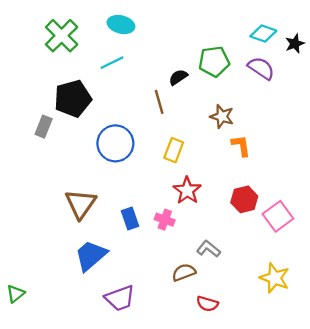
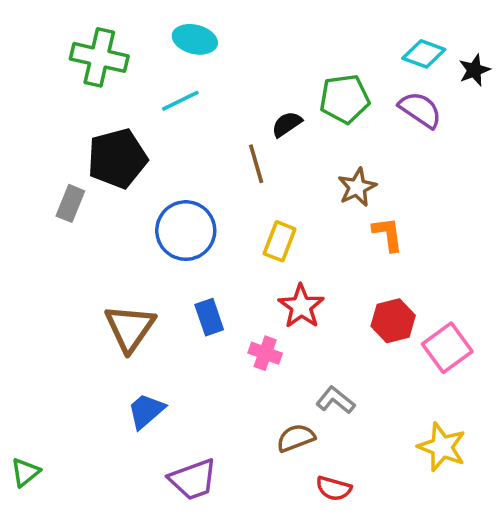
green cross: (62, 36) -> (99, 57), turned -32
brown star: (222, 116) -> (357, 187), turned 30
blue rectangle: (130, 219) -> (209, 317), moved
blue trapezoid: (91, 256) -> (146, 411), size x0.7

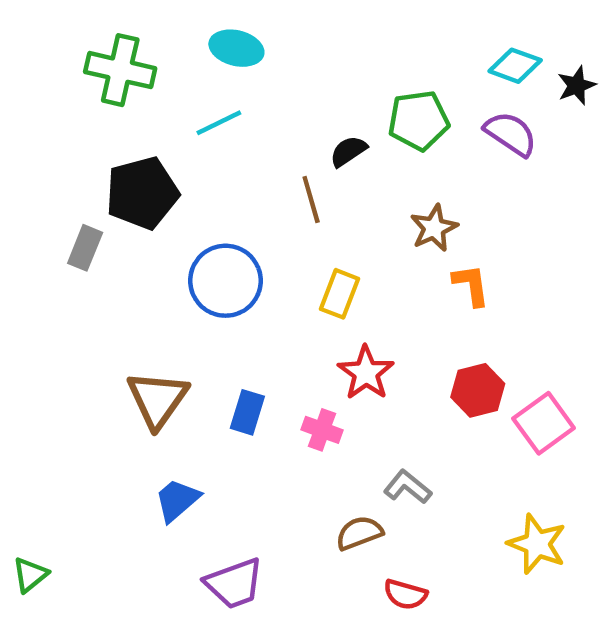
blue rectangle: (209, 317) -> (247, 412), moved, turned 36

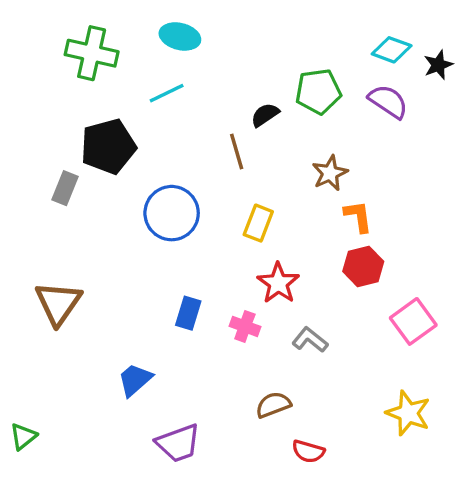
red hexagon: (478, 390) -> (363, 266), moved
brown triangle: (157, 399) -> (58, 303), moved
gray L-shape: (408, 487) -> (310, 340), moved

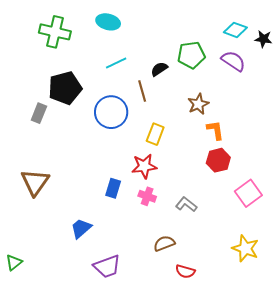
black star: (438, 65) -> (263, 39), turned 30
cyan line: (167, 93) -> (116, 63), moved
blue circle: (172, 213) -> (111, 112), moved
red star: (278, 283) -> (144, 166), moved, turned 30

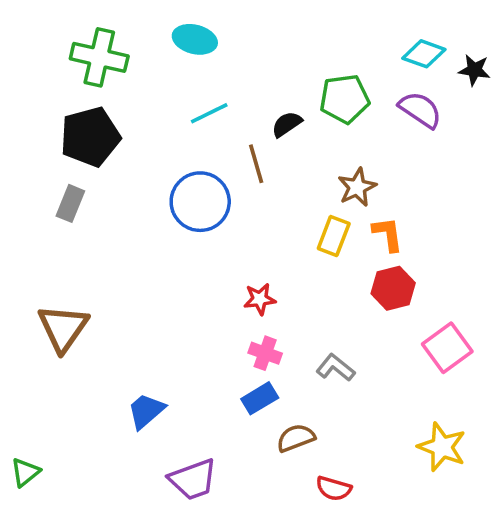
black pentagon: (65, 88) -> (90, 137), moved
yellow rectangle: (155, 134) -> (334, 236), moved
red star: (144, 166) -> (260, 299), size x0.7
blue rectangle: (113, 188) -> (260, 398), moved, turned 42

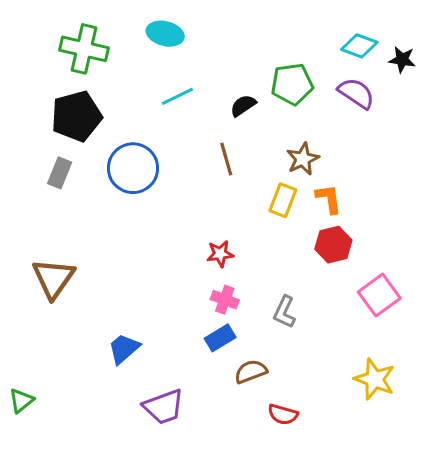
brown line: (256, 164) -> (226, 159), moved
blue circle: (200, 202) -> (133, 168), moved
gray L-shape: (335, 368) -> (284, 312), turned -104

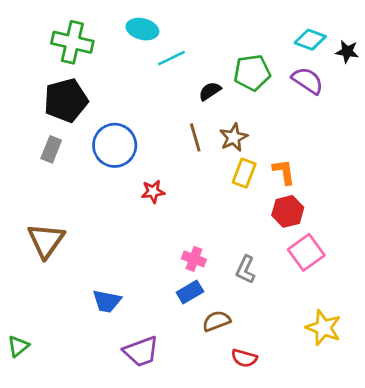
cyan line: (177, 96) -> (171, 58), moved
brown star: (303, 159) -> (234, 137), moved
red star: (220, 254) -> (153, 192), moved
pink square: (379, 295) -> (306, 252), moved
blue trapezoid: (124, 349) -> (107, 301), turned -128

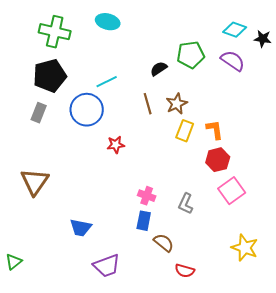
cyan line: (171, 58) -> (107, 82), moved
blue rectangle: (190, 292) -> (144, 221), turned -48
brown semicircle: (216, 321) -> (164, 243), turned 60

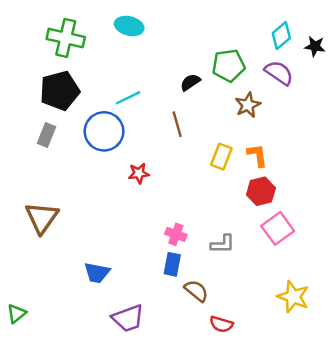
cyan diamond: (235, 30) -> (281, 36), turned -60
brown star: (177, 104) -> (248, 105), moved
gray L-shape: (186, 204) -> (223, 244), turned -115

